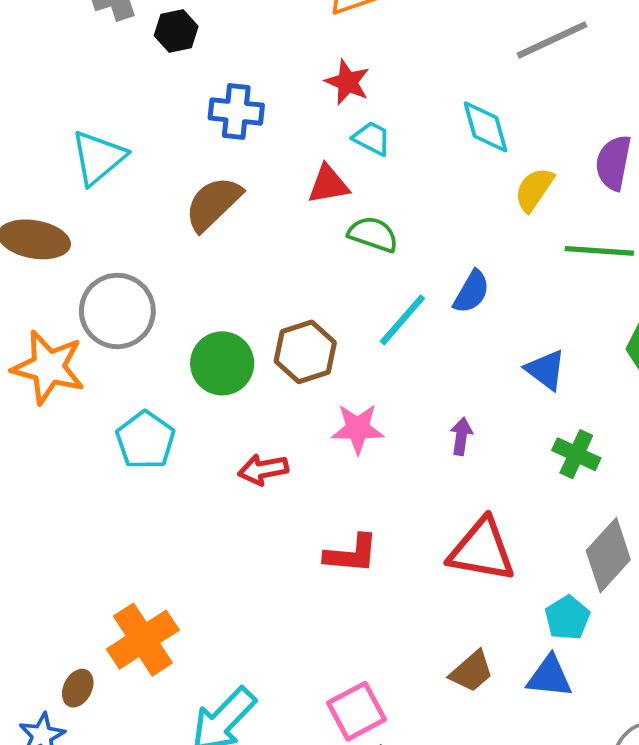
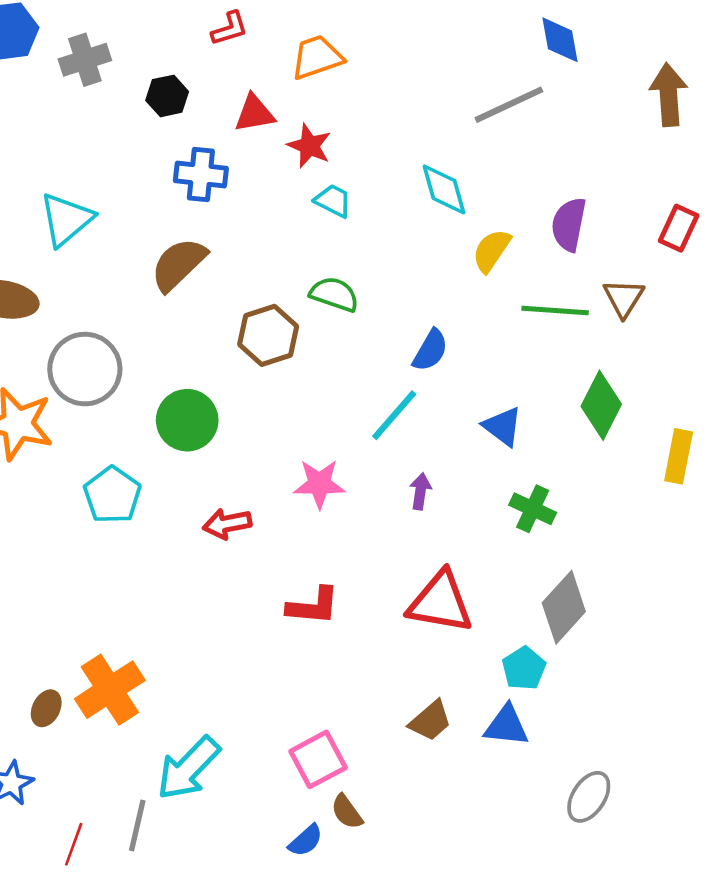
black hexagon: (176, 31) -> (167, 96), moved
red triangle: (328, 184) -> (254, 113), moved
cyan line: (402, 320) -> (394, 415), moved
brown hexagon: (305, 352) -> (268, 335), moved
brown ellipse: (78, 688) -> (46, 708), moved

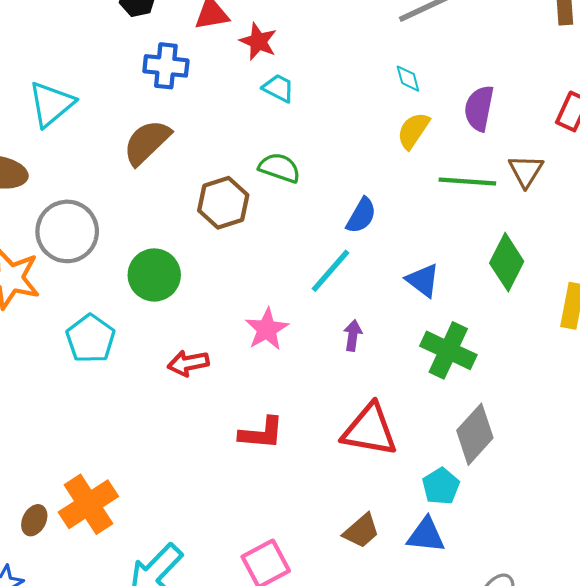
cyan diamond: (444, 189) -> (408, 79), moved, size x0.6
pink star: (319, 484) -> (267, 329), turned -30
green cross: (533, 509) -> (448, 350), size x1.4

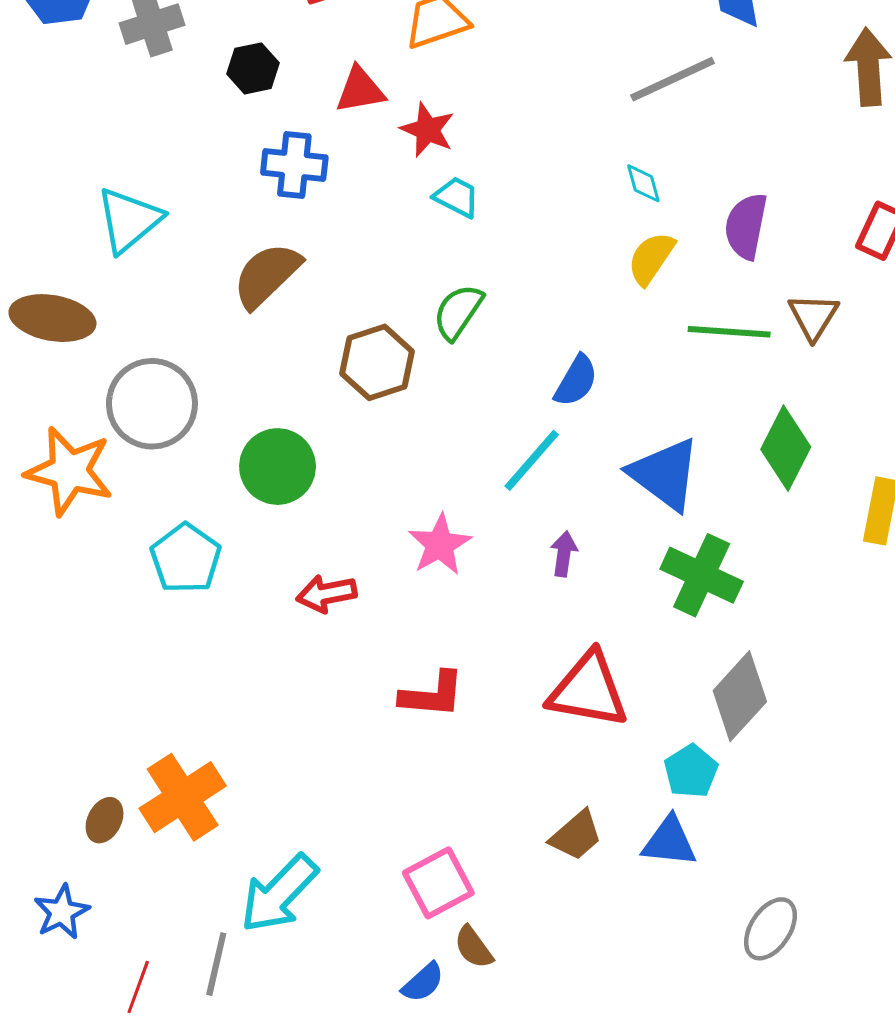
green semicircle: (280, 168) -> (458, 312), turned -75
blue triangle: (423, 280) -> (665, 474), size x1.5

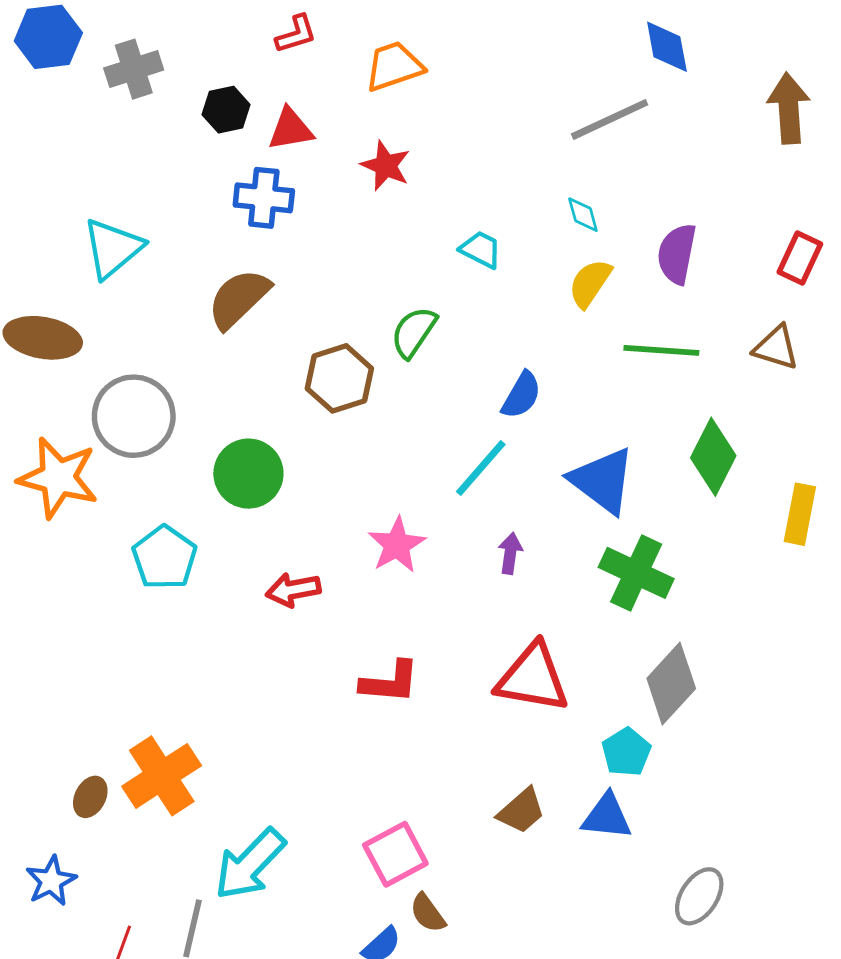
red triangle: (360, 90) -> (290, 129), moved
cyan trapezoid: (457, 197) -> (481, 250), moved
brown triangle: (813, 316) -> (776, 348), moved, turned -45

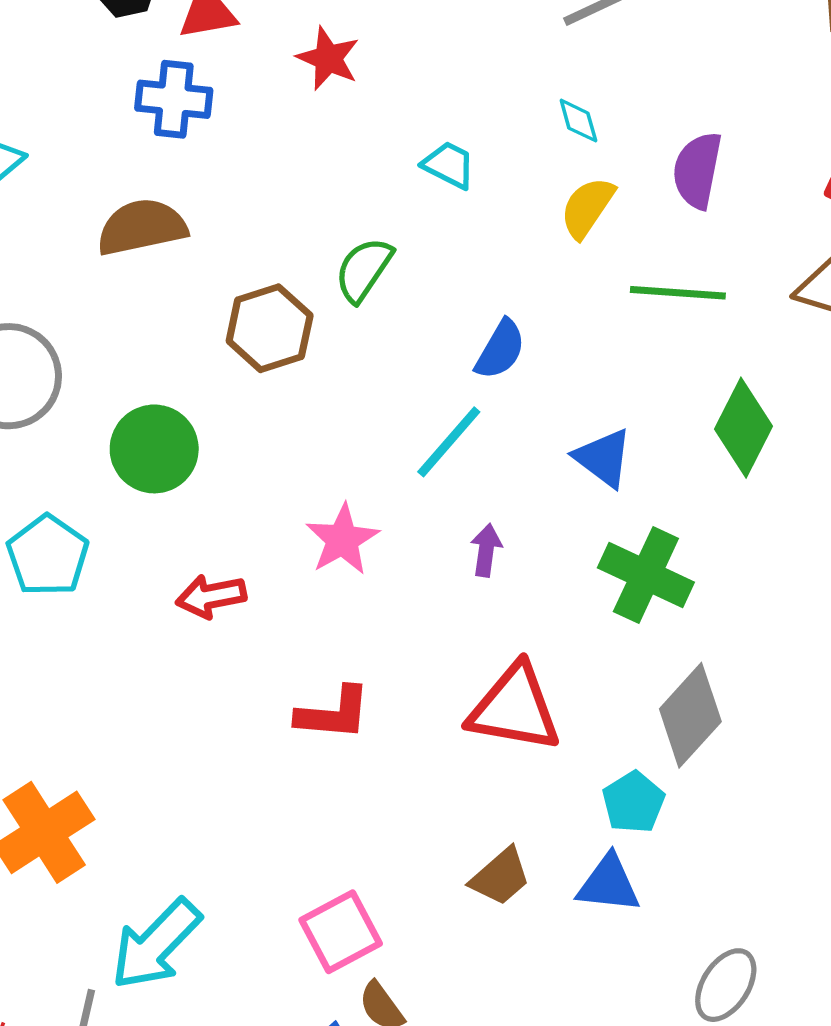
brown semicircle: (239, 299) -> (142, 227), turned 32
blue triangle: (603, 481) -> (603, 458), size x0.7

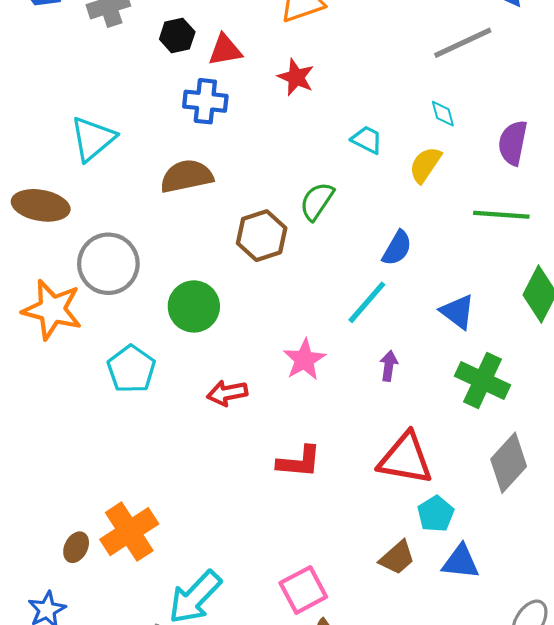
yellow semicircle: (587, 208) -> (425, 165), moved
cyan pentagon: (633, 802) -> (436, 514), moved

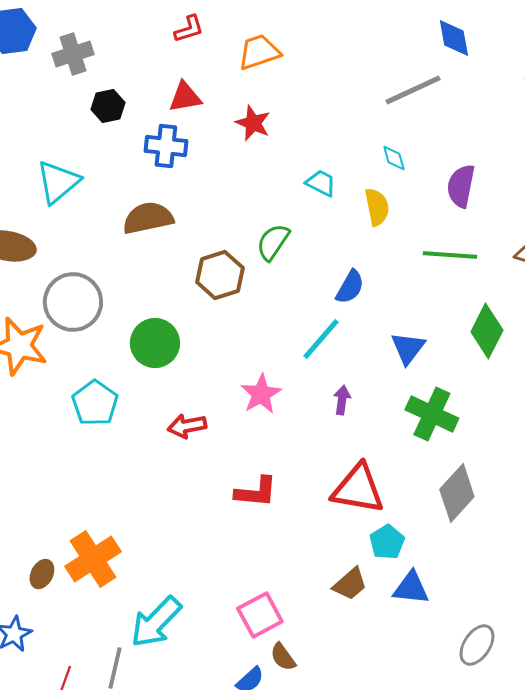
black hexagon: (177, 36) -> (108, 106), moved
yellow semicircle: (425, 165) -> (377, 207), turned 135
blue triangle: (458, 312) -> (408, 348), turned 30

